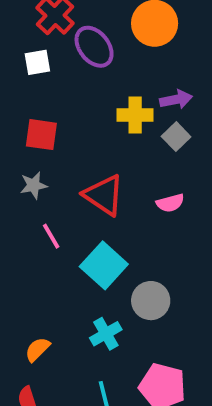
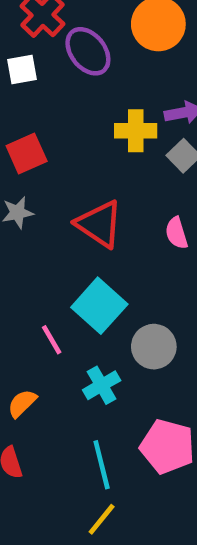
red square: (41, 135) -> (27, 154), turned -32
pink semicircle: (170, 203) -> (177, 233), turned 88
pink line: (51, 236) -> (52, 340), moved

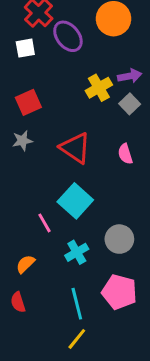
yellow cross: (136, 131) -> (99, 88), turned -30
gray circle: (154, 347) -> (119, 239), moved

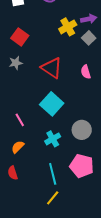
red square: (28, 102) -> (20, 37), turned -30
pink line: (44, 223) -> (20, 120), moved

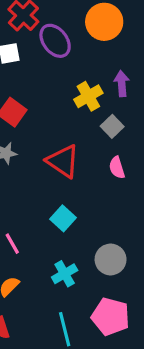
purple arrow: (89, 19) -> (122, 84), turned -84
gray square: (89, 38) -> (112, 126), moved
cyan square: (52, 104) -> (63, 218), size x0.7

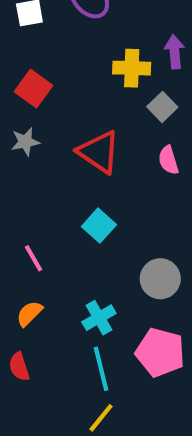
yellow cross: (88, 96) -> (132, 68), turned 32
cyan cross: (65, 274) -> (99, 318), moved

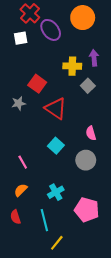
red square: (33, 89) -> (37, 84), moved
pink semicircle: (168, 160) -> (91, 133), moved
gray circle: (160, 279) -> (86, 160), moved
cyan line: (101, 369) -> (44, 220), moved

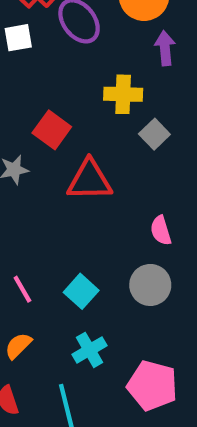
purple arrow: (94, 58) -> (165, 48), moved
red triangle: (56, 108) -> (90, 180), turned -35
cyan square: (56, 146) -> (81, 291), moved

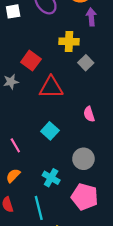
gray circle: (150, 285) -> (83, 159), moved
cyan square: (81, 291) -> (50, 131), moved
cyan cross: (90, 350) -> (51, 178), turned -30

